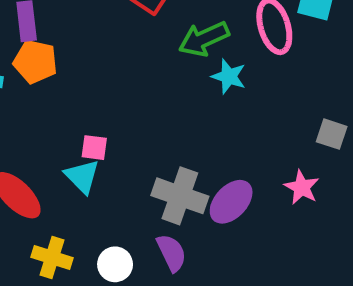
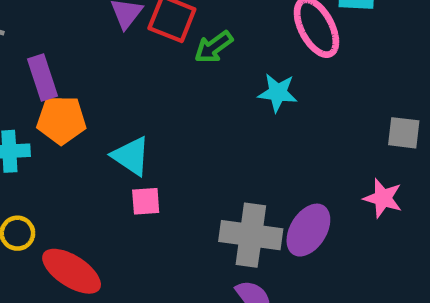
green arrow: (204, 39) -> (214, 47), moved, size x0.7
cyan triangle: (82, 176) -> (131, 156), moved

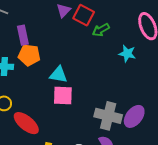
cyan triangle: (131, 156) -> (59, 75), turned -30
pink square: (146, 201) -> (63, 96), size x1.5

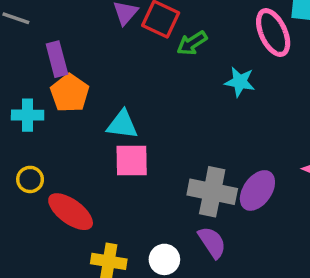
orange pentagon: (29, 55) -> (70, 93), turned 30

